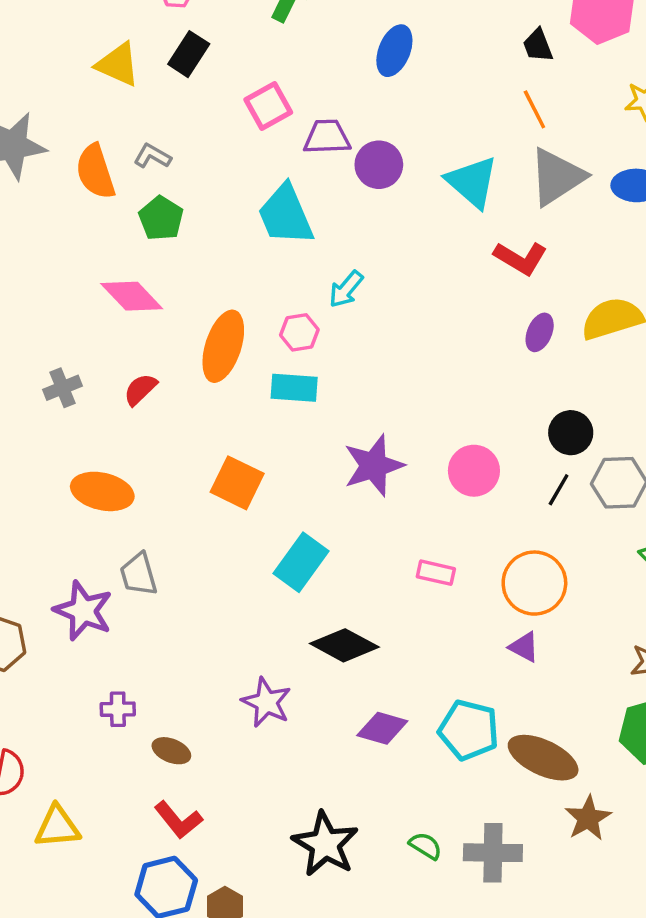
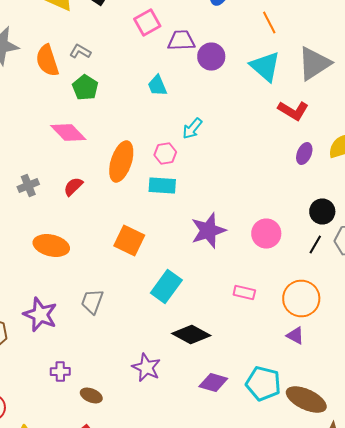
orange line: (534, 109) -> (269, 22), moved
cyan trapezoid: (285, 215) -> (157, 86), size x0.6
gray trapezoid: (139, 574) -> (92, 302), moved, turned 36

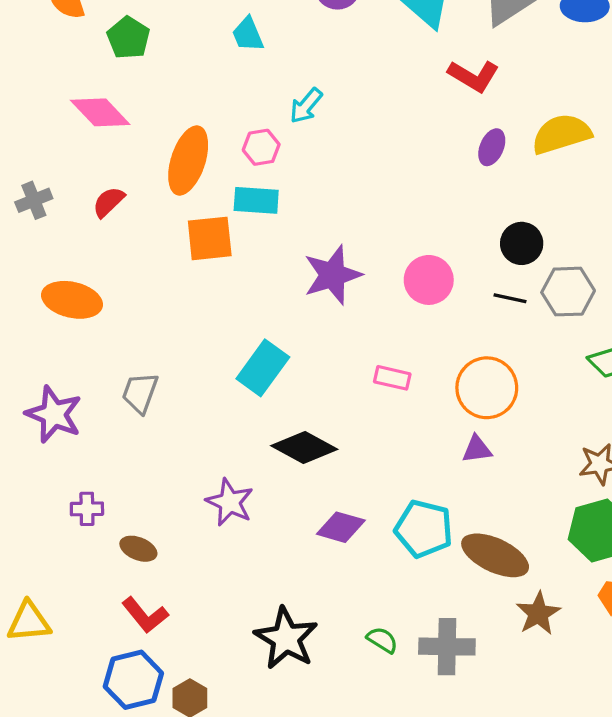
orange square: (129, 240) -> (210, 238), moved, turned -32
black line: (315, 244) -> (510, 298), turned 72
purple triangle: (295, 336) -> (477, 449), turned -36

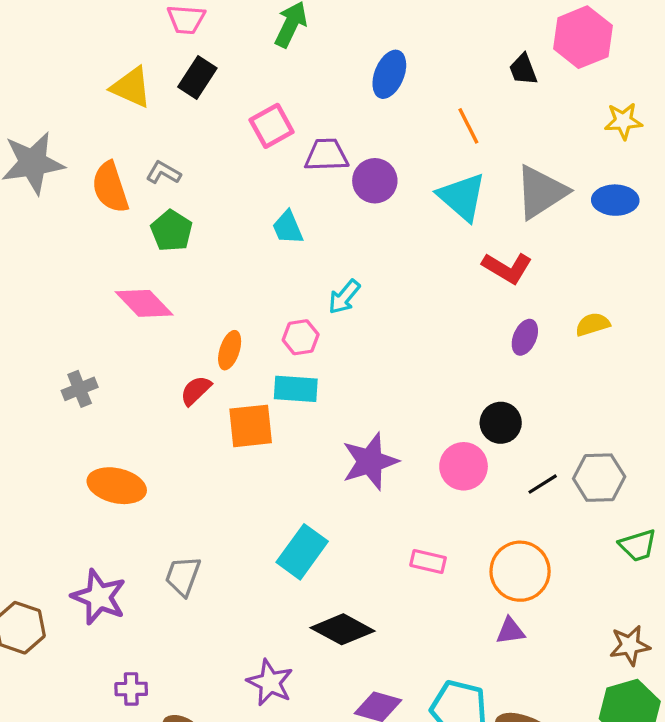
yellow semicircle: (561, 134) -> (593, 324), size x0.6
orange ellipse: (188, 160) -> (230, 350), size x0.6
red semicircle: (109, 202) -> (196, 390), moved
black circle: (522, 243) -> (501, 423), moved
black line: (510, 298) -> (543, 484), turned -44

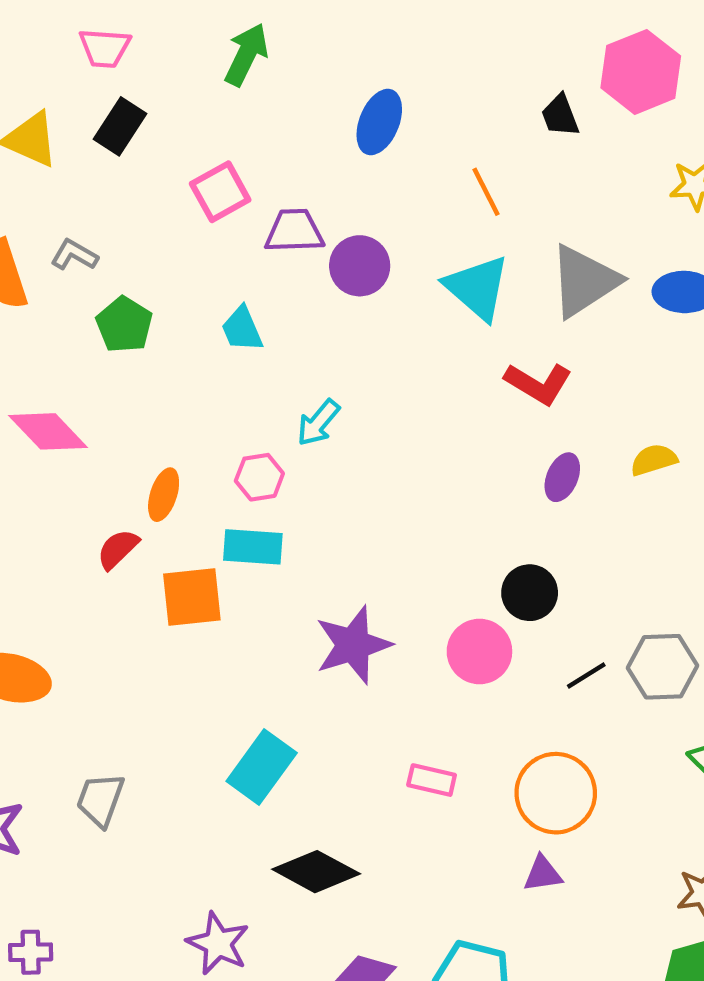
green pentagon: (172, 231) -> (124, 325), moved

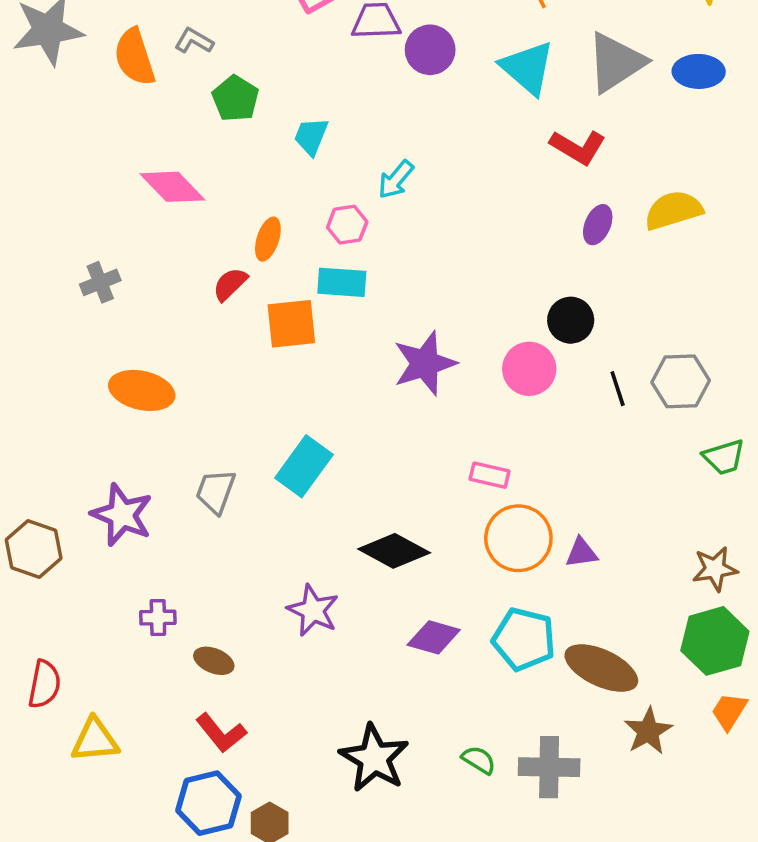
cyan trapezoid: (242, 329) -> (311, 136), moved, turned 45
yellow semicircle: (654, 460) -> (673, 210), size x1.5
black line: (586, 675) -> (618, 389), turned -76
cyan rectangle: (262, 767) -> (304, 466), moved
orange circle: (556, 793) -> (518, 538), moved

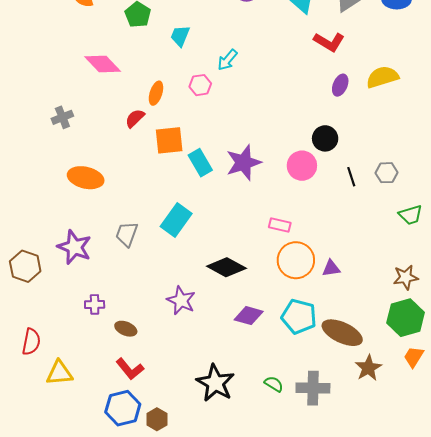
cyan rectangle: (342, 282) -> (200, 163), moved, turned 56
gray hexagon: (681, 381) -> (386, 173), size x0.7

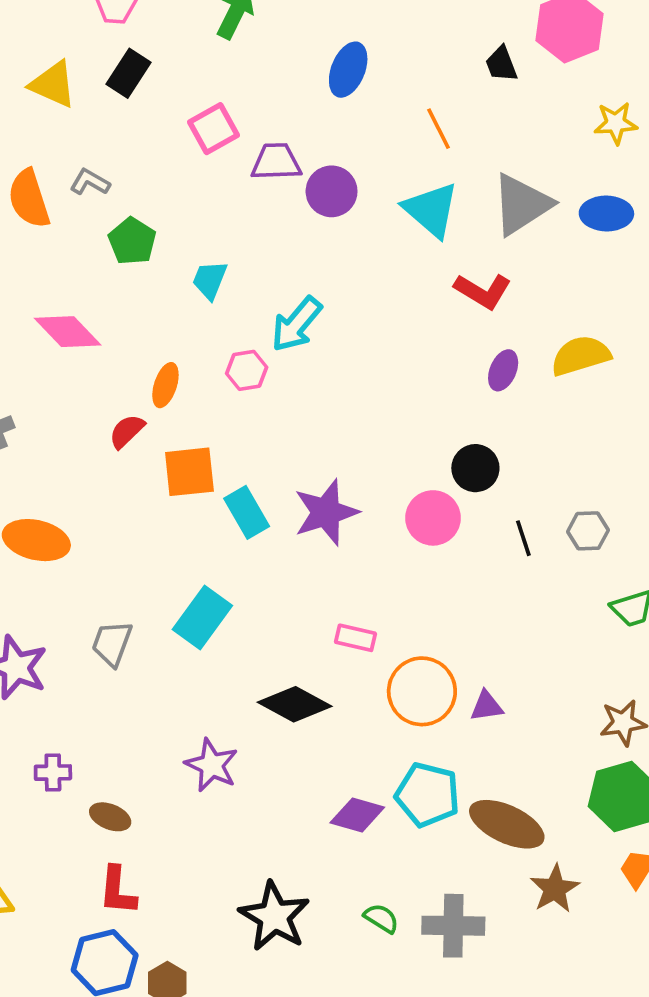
cyan arrow: (227, 60) -> (296, 324), size x1.4
pink rectangle: (280, 225) -> (356, 638), moved
purple diamond: (249, 316) -> (357, 815), moved
red L-shape: (130, 369) -> (118, 891), turned 44

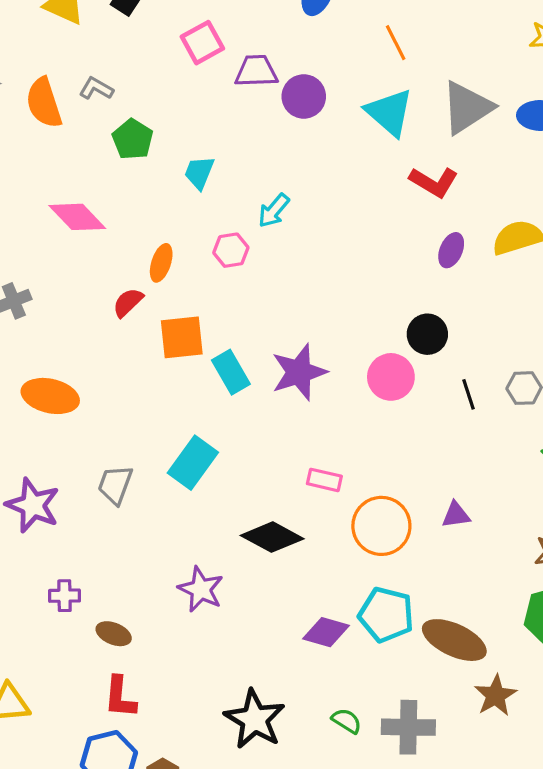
cyan arrow: (296, 324) -> (274, 211), size x0.7
purple triangle: (487, 706) -> (456, 515), moved

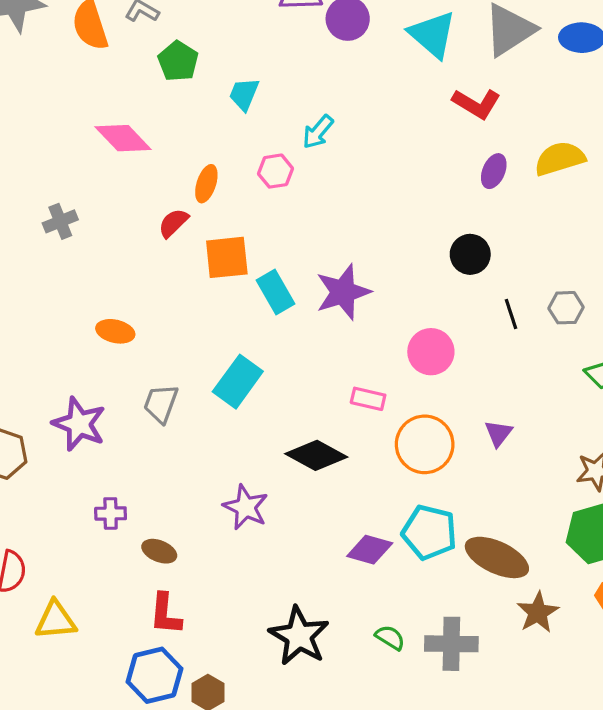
pink circle: (391, 377) -> (431, 352), moved
orange ellipse: (50, 396) -> (115, 331), moved, size x0.7
purple triangle: (456, 515) -> (498, 433), turned -44

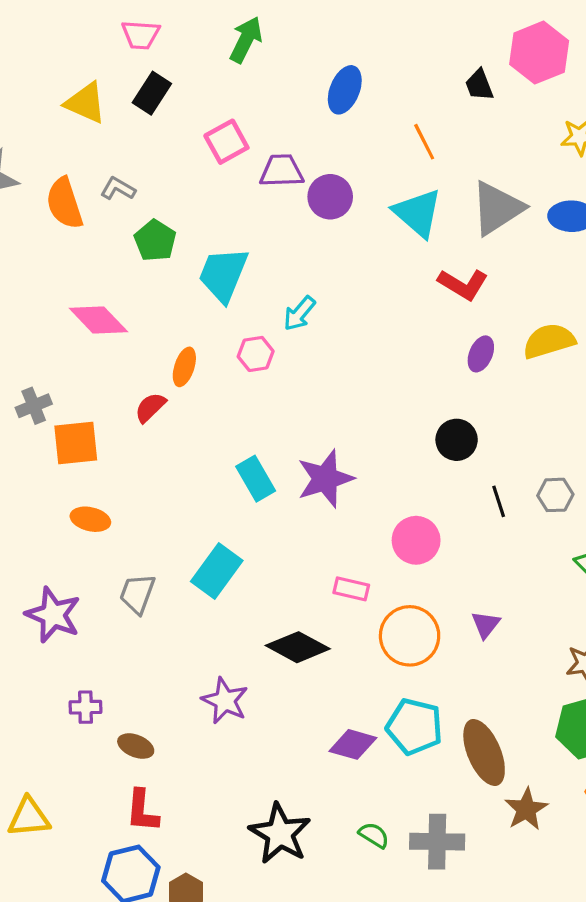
cyan trapezoid: (244, 94) -> (223, 275), size x1.6
orange square: (227, 257) -> (76, 443), moved
brown ellipse: (497, 557) -> (484, 753), turned 42

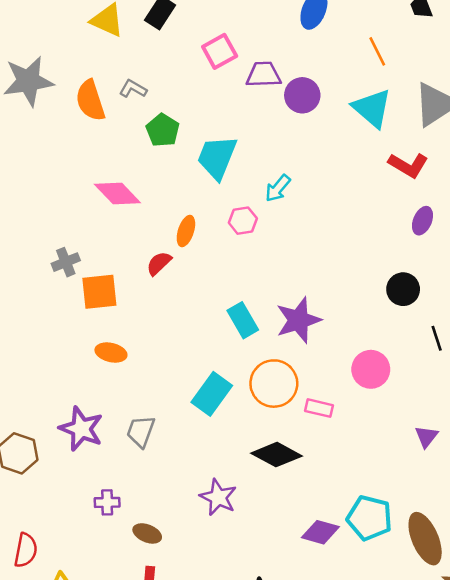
gray trapezoid: (137, 594) -> (141, 431), moved
orange circle: (410, 636) -> (274, 384), moved

